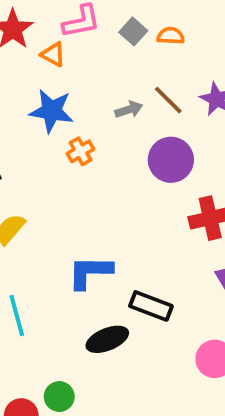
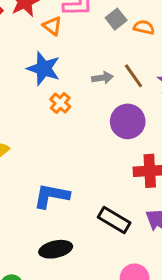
orange cross: (81, 151) -> (60, 103), turned -30
black rectangle: (151, 306) -> (114, 220), moved

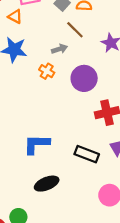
brown line: (134, 76) -> (75, 30), moved
orange cross: (60, 103) -> (47, 71), moved

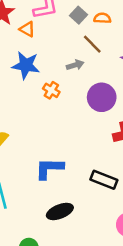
orange cross: (47, 71) -> (51, 90), moved

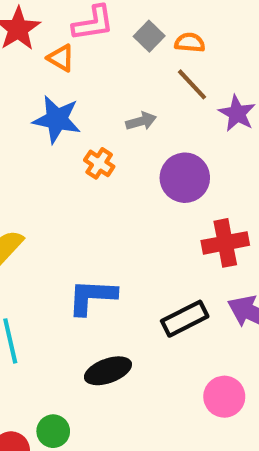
brown line: (92, 44) -> (192, 84), moved
black rectangle: (104, 180) -> (185, 319), turned -50

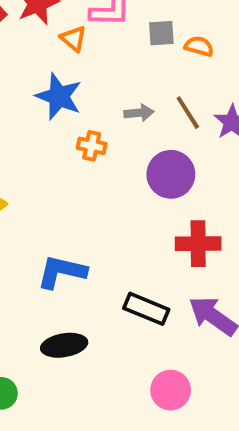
gray square: (149, 36) -> (161, 33), turned 32
brown line: (192, 84) -> (188, 113), moved
orange cross: (99, 163) -> (92, 146), turned -32
black rectangle: (185, 319) -> (146, 309), turned 39

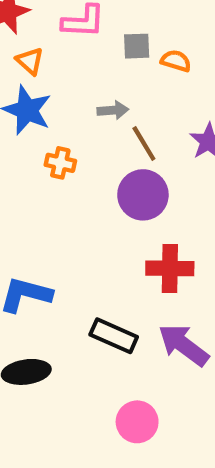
orange triangle: (73, 39) -> (30, 61), moved
gray arrow: (139, 113) -> (113, 110), moved
brown line: (188, 113) -> (144, 143), moved

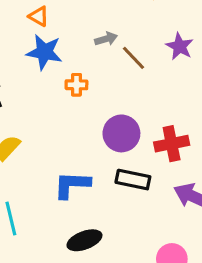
purple circle: (143, 195) -> (121, 133), moved
black rectangle: (114, 336) -> (133, 180), moved

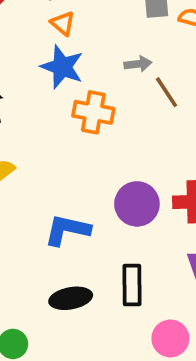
orange cross: (76, 85) -> (93, 112), size x1.5
purple circle: (121, 133) -> (137, 204), moved
black rectangle: (133, 180) -> (132, 285), moved, turned 68

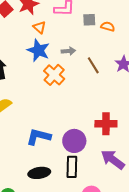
gray arrow: (138, 64) -> (68, 51), moved
orange cross: (93, 112) -> (54, 75), turned 30
purple circle: (137, 204) -> (74, 141), moved

